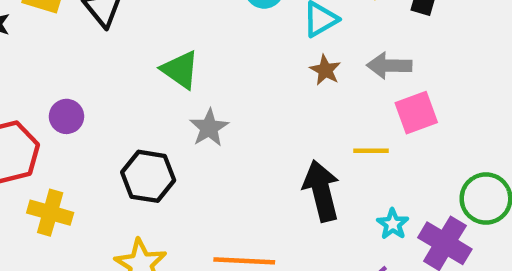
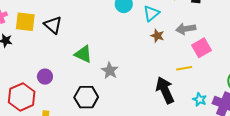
green triangle: (180, 70) -> (83, 54), moved

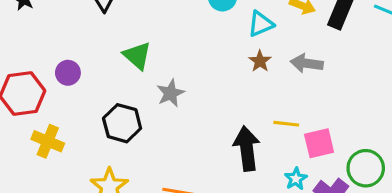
pink square: (202, 48) -> (319, 143), moved

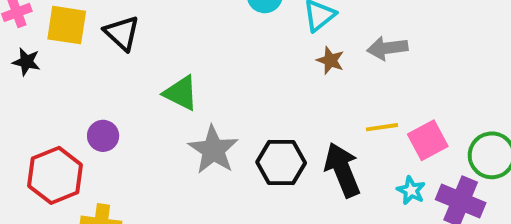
gray star: (171, 93) -> (213, 150), moved, size x1.4
black hexagon: (122, 123) -> (281, 162), moved

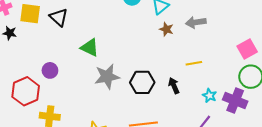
pink square: (428, 140) -> (247, 49), moved
gray star: (213, 150) -> (107, 77), turned 30
black arrow: (342, 170) -> (174, 86), size x0.6

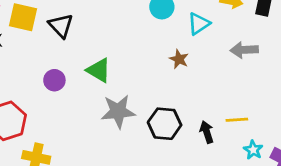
brown star: (167, 29) -> (179, 59), moved
yellow line: (194, 63) -> (237, 120), moved
purple circle: (50, 70) -> (54, 80), moved

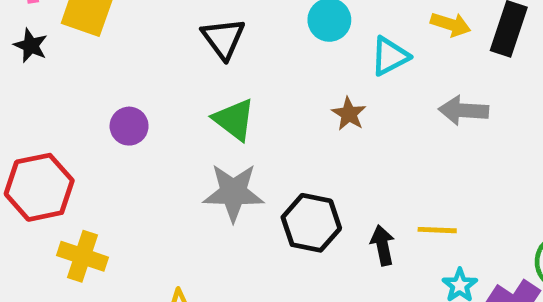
black triangle: (61, 26) -> (223, 38), moved
green triangle: (99, 70) -> (234, 120), moved

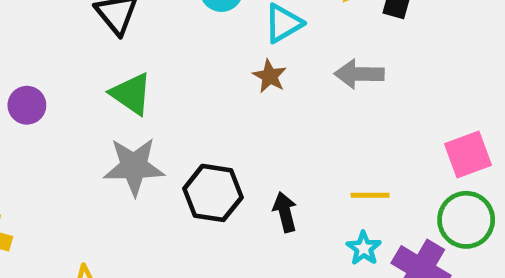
brown star: (349, 114) -> (270, 76), moved
yellow line: (437, 230) -> (370, 195), moved

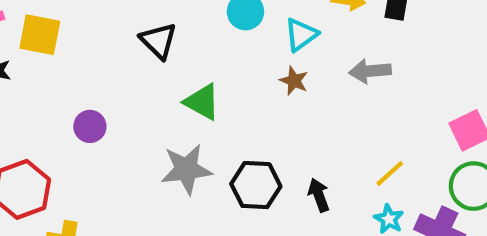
green triangle: (131, 94) -> (202, 102), moved
yellow line: (370, 195) -> (390, 173), turned -36

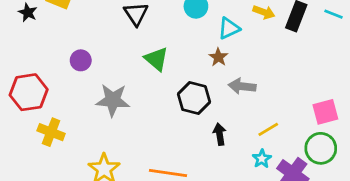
gray arrow: (370, 71) -> (242, 86), moved
gray star: (186, 169) -> (113, 100), moved
black hexagon: (256, 185) -> (194, 98), moved

